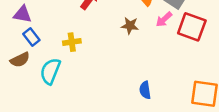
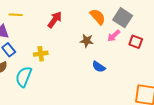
red square: (192, 27) -> (136, 42), size x0.6
blue semicircle: (145, 90) -> (99, 67), moved, turned -48

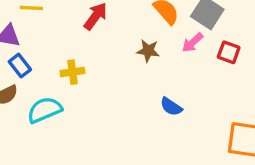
blue semicircle: (99, 67) -> (171, 107), moved
cyan semicircle: (24, 77) -> (45, 110), turned 45

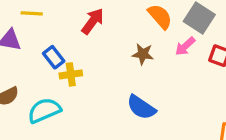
blue rectangle: (20, 66) -> (54, 57), moved
blue semicircle: (171, 107) -> (141, 107), moved, size x1.4

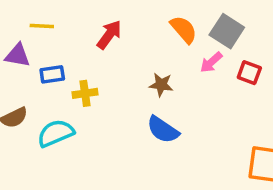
brown star: (143, 54) -> (161, 85), moved
blue rectangle: (54, 57) -> (52, 74), moved, turned -60

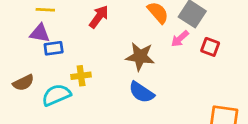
purple triangle: (18, 55) -> (40, 33), moved
brown star: (161, 85) -> (140, 57), size x1.5
yellow cross: (85, 93) -> (81, 76), moved

